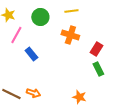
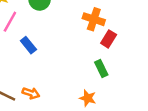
orange cross: (70, 35) -> (94, 19), moved
green rectangle: (98, 69) -> (101, 69), moved

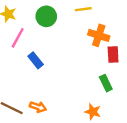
red rectangle: (109, 39) -> (113, 54), turned -35

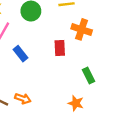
red rectangle: (113, 54) -> (60, 48), moved

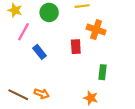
green rectangle: (88, 76) -> (102, 72), turned 32

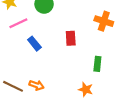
orange cross: (96, 30) -> (104, 21), moved
pink line: (23, 32) -> (18, 23), turned 36

